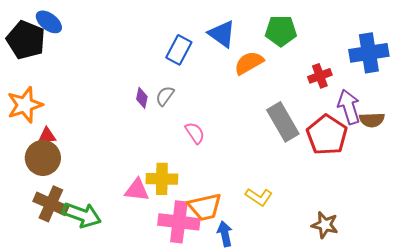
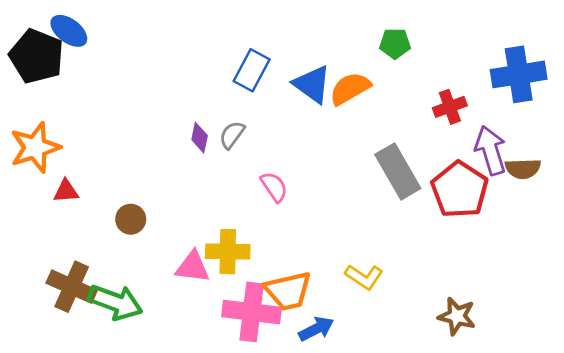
green pentagon: (281, 31) -> (395, 44), size x0.7
blue triangle: (222, 34) -> (312, 84), moved
brown circle: (43, 158) -> (131, 219), moved, size x0.6
blue arrow: (225, 234) -> (316, 329), turned 75

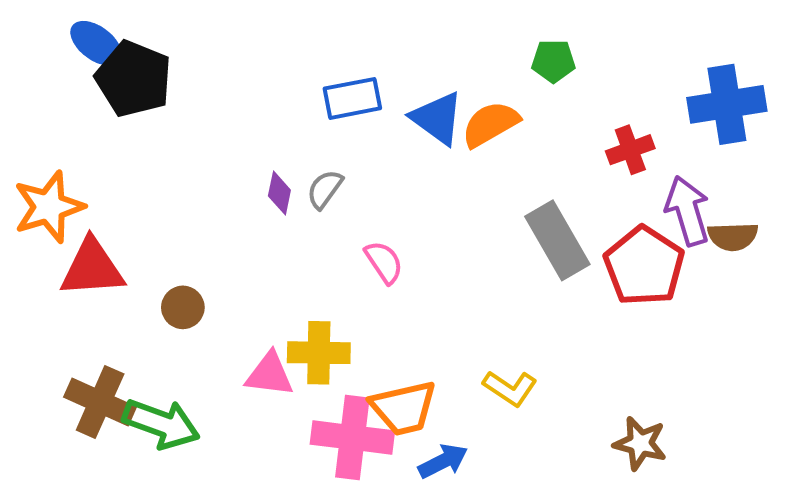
black pentagon: (37, 56) -> (134, 79), moved
blue rectangle: (252, 70) -> (352, 98), turned 51
red triangle: (66, 191) -> (92, 268), size x1.8

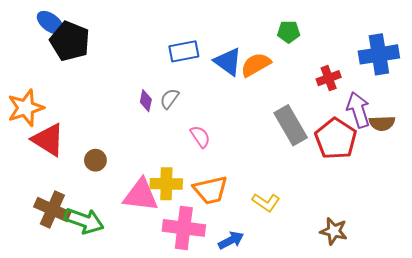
red triangle: (92, 268) -> (48, 140), turned 36
pink triangle: (270, 374) -> (141, 195), size x1.4
orange trapezoid: (404, 408) -> (210, 190), moved

